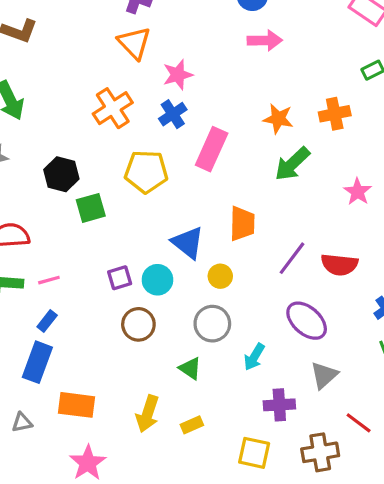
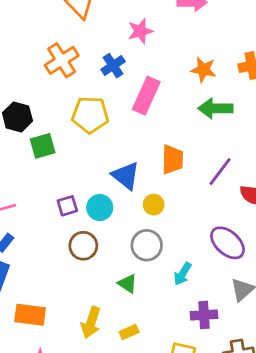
pink star: (178, 75) -> (140, 31), moved
green arrow: (292, 164) -> (215, 108), turned 44
purple line: (292, 258) -> (220, 172), moved

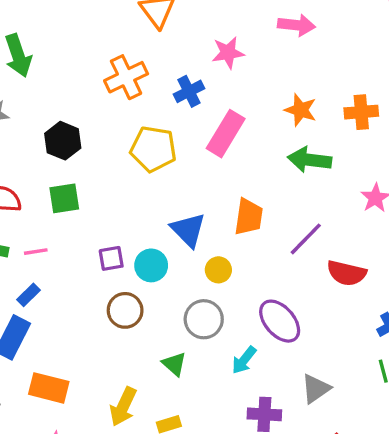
green square: (43, 146) -> (64, 198), moved
purple ellipse: (227, 243) -> (280, 321), moved

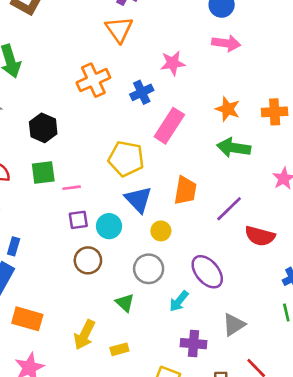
yellow pentagon: (153, 149) -> (126, 159), moved
pink line: (36, 252) -> (72, 188), moved
blue rectangle: (28, 295) -> (14, 246), turned -30

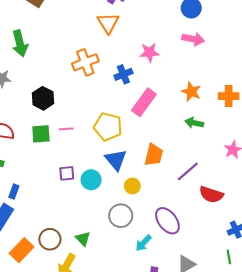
green arrow: (234, 148) -> (194, 123), size x0.7
pink line: (72, 188) -> (66, 129), moved
brown circle: (88, 260) -> (50, 239), moved
green triangle: (125, 303) -> (83, 239), moved
orange rectangle: (27, 319) -> (22, 250), turned -65

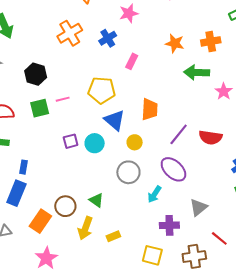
pink rectangle: (144, 102) -> (132, 61), size x0.6
green arrow: (194, 123) -> (197, 72), moved, size x1.4
purple line: (188, 171) -> (179, 134), moved

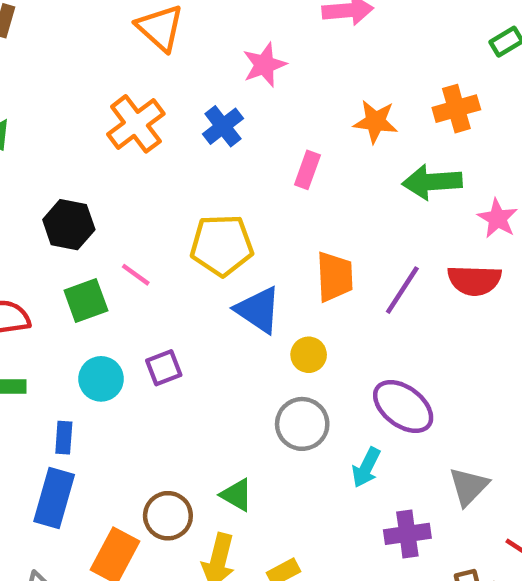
pink rectangle: (132, 61) -> (307, 170), moved
pink line: (63, 99) -> (136, 275), turned 56
purple line: (179, 134) -> (402, 290), moved
red semicircle: (211, 137) -> (474, 280), moved
cyan circle: (95, 143) -> (101, 379), moved

